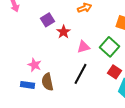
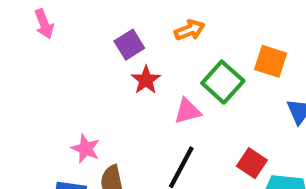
purple square: (47, 20) -> (129, 45), moved
green square: (109, 47) -> (223, 82), moved

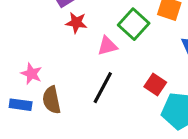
red star: (146, 80) -> (76, 23), turned -30

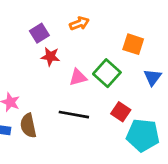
green square: (134, 24) -> (107, 73), moved
black line: (103, 88) -> (74, 115), turned 72

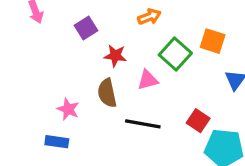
purple square: (39, 33) -> (86, 28), moved
green square: (107, 73) -> (175, 54), moved
brown semicircle: (28, 126) -> (107, 93), moved

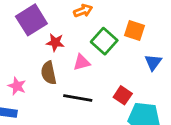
purple square: (86, 28) -> (31, 20), size x1.6

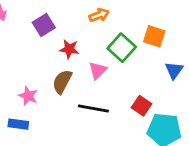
purple square: (31, 20) -> (44, 25), size x0.7
pink triangle: (82, 62) -> (98, 70), turned -30
brown semicircle: (49, 73) -> (62, 82), turned 40

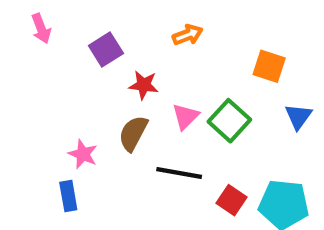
green square: (122, 48) -> (229, 121), moved
red square: (142, 106) -> (231, 200), moved
blue rectangle: (18, 124) -> (68, 196), turned 72

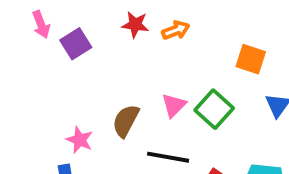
purple square: (106, 50) -> (76, 44), moved
red star: (144, 85) -> (135, 25), moved

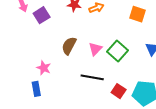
orange square: (251, 59) -> (138, 14), moved
brown semicircle: (126, 121) -> (69, 46), moved

